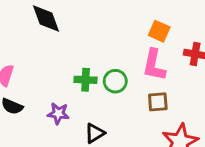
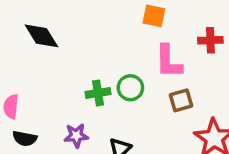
orange square: (159, 31) -> (154, 16), moved

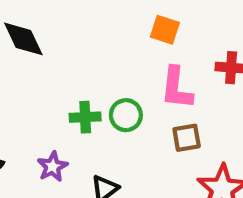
purple star: (76, 136) -> (53, 167), turned -30

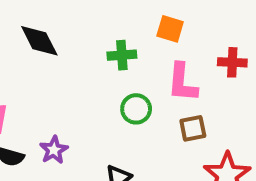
green cross: (85, 117) -> (122, 55), moved
purple star: (53, 167) -> (54, 150), moved

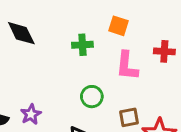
green circle: (136, 109) -> (92, 97), moved
brown square: (193, 128) -> (129, 117), moved

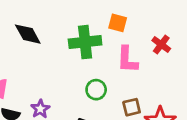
green cross: (82, 45) -> (85, 42), size x1.6
red cross: (164, 51) -> (161, 44), turned 36

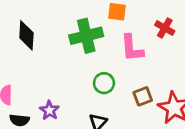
black diamond: (28, 34) -> (26, 35), turned 40

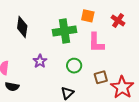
red cross: (165, 28) -> (118, 20), moved
purple star: (49, 110) -> (40, 61), moved

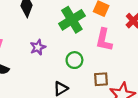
green cross: (64, 31) -> (72, 20), turned -35

